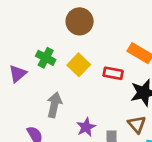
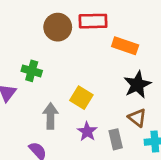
yellow square: (79, 65) -> (81, 98), moved
red rectangle: (113, 73) -> (93, 21), moved, size x1.4

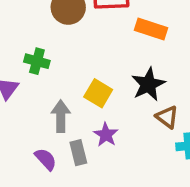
black star: (137, 85) -> (148, 84), moved
gray rectangle: (116, 139) -> (78, 153), moved

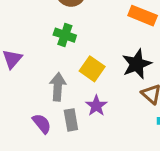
green cross: (37, 61) -> (65, 35), moved

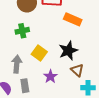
green cross: (65, 35) -> (22, 31), turned -32
purple star: (96, 106) -> (50, 76), moved

